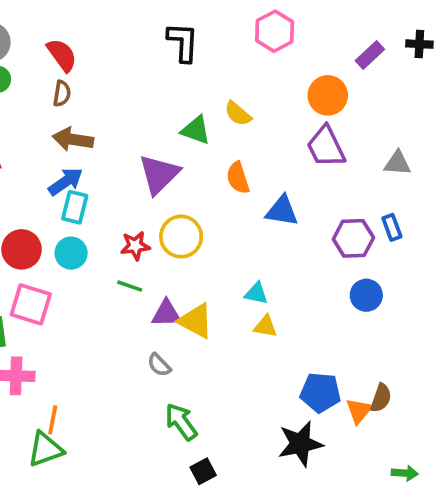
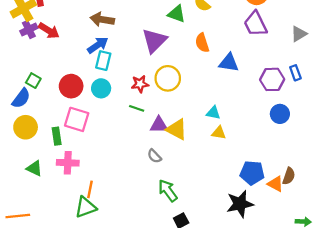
gray triangle: (397, 163) -> (299, 34), turned -35
orange triangle: (359, 411) -> (275, 184), turned -42

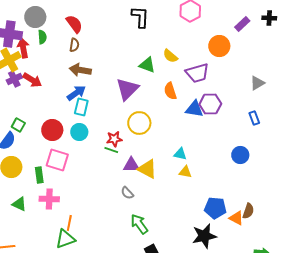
purple trapezoid: (255, 24) -> (197, 73), moved, turned -80
purple hexagon: (272, 79) -> (210, 104), moved
red star: (140, 84) -> (114, 139), moved

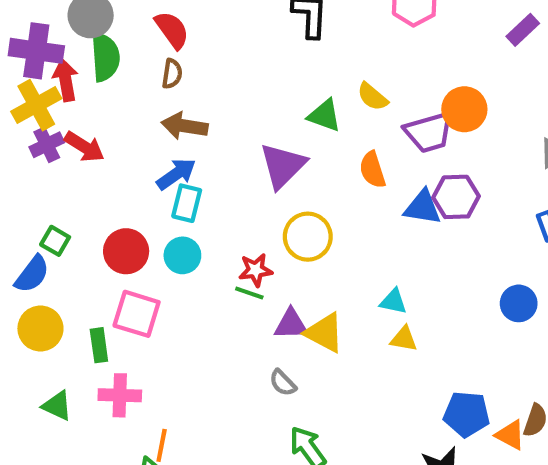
green semicircle: (42, 37) -> (105, 57), size x1.6
orange circle: (219, 46) -> (464, 109), moved

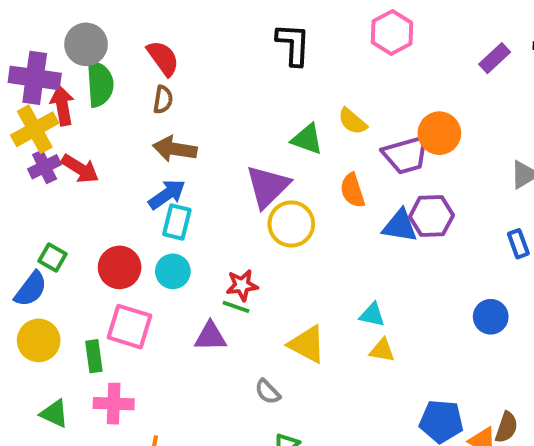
yellow circle: (308, 237) -> (291, 224), moved
purple triangle: (291, 324) -> (210, 336), moved

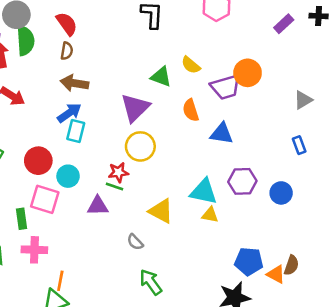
purple hexagon: (431, 216) -> (242, 181), moved
yellow circle: (291, 224) -> (140, 146), moved
cyan circle: (173, 271) -> (68, 176), moved
cyan triangle: (372, 315) -> (204, 192), size x1.6

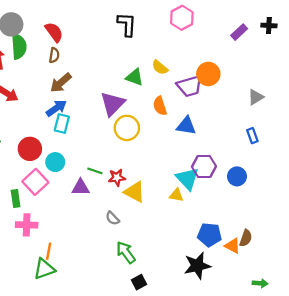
brown arrow: (74, 83) -> (61, 83), turned -50
yellow circle: (140, 146) -> (127, 128), moved
red star: (118, 172) -> (117, 177), moved
cyan triangle: (204, 192) -> (187, 179), moved, turned 35
pink square: (45, 199) -> (35, 182), turned 30

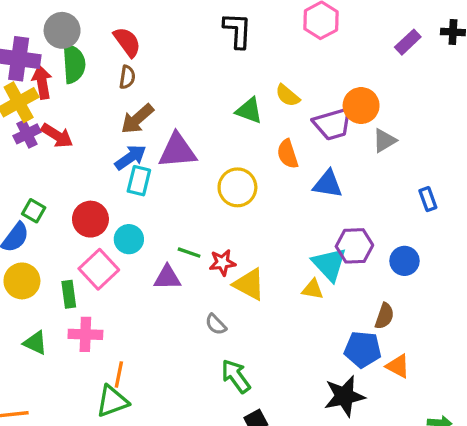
gray triangle: (256, 97) -> (384, 141), moved
purple triangle: (113, 104) -> (177, 151), moved, turned 40
brown semicircle: (246, 238) -> (384, 316), moved

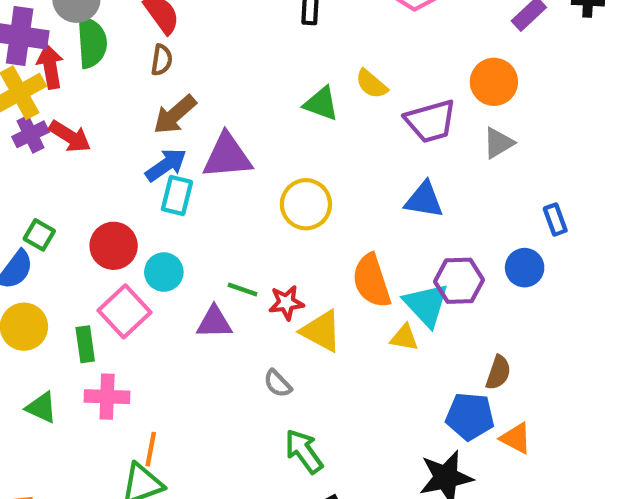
orange circle: (361, 106) -> (494, 82), moved
orange semicircle: (288, 154) -> (372, 281), moved, size x1.4
blue circle: (405, 261) -> (525, 268), moved

